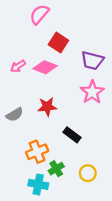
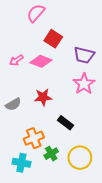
yellow circle: (88, 173) -> (80, 158), size x1.5
cyan cross: (38, 184) -> (21, 163), moved

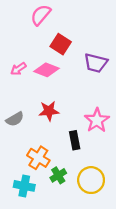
pink star: (84, 84) -> (97, 120), moved
black rectangle: (66, 123) -> (75, 140), turned 42
orange cross: (34, 138) -> (38, 158), turned -36

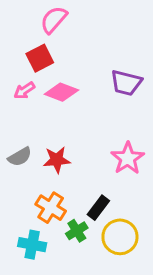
red square: (61, 44) -> (40, 58), moved, turned 30
red star: (49, 111) -> (57, 160), moved
black rectangle: (75, 140) -> (98, 208), moved, turned 48

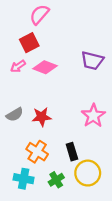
black rectangle: (98, 208) -> (72, 152), turned -54
green cross: (77, 231) -> (56, 180), moved

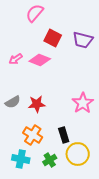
red square: (29, 43) -> (53, 38), moved, turned -36
purple trapezoid: (92, 61) -> (83, 40), moved

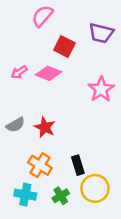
purple trapezoid: (83, 40) -> (101, 33), moved
pink star: (83, 103) -> (101, 89), moved
red star: (37, 104) -> (45, 127), turned 30

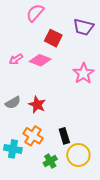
cyan cross: (25, 195) -> (13, 149), moved

